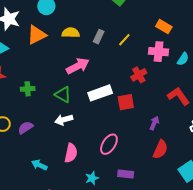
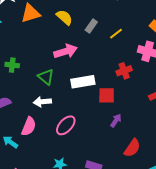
yellow semicircle: (71, 33) -> (64, 17), turned 30
purple arrow: (154, 123) -> (116, 121), moved
pink ellipse: (109, 144) -> (66, 125), moved
pink semicircle: (71, 153) -> (29, 126), moved

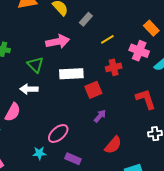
yellow line: (116, 34) -> (107, 39), moved
red square: (107, 95) -> (93, 90), turned -30
pink ellipse: (66, 125) -> (58, 134), moved

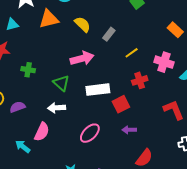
orange rectangle: (151, 28) -> (175, 30), moved
purple arrow: (100, 116) -> (129, 130), turned -128
pink ellipse: (58, 134) -> (90, 133), moved

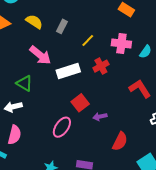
pink arrow: (82, 58) -> (40, 55), turned 65
white rectangle: (98, 90) -> (68, 71), moved
red square: (121, 104) -> (80, 103), moved
white arrow: (57, 108) -> (13, 107), moved

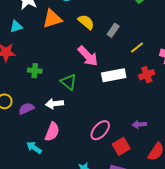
red square: (80, 103) -> (121, 146), moved

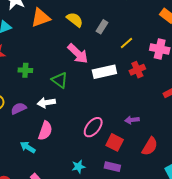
red square: (121, 146) -> (115, 142), turned -30

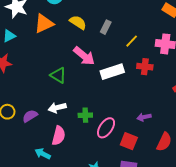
green cross: (25, 70) -> (85, 115), moved
red cross: (137, 70) -> (145, 67), turned 35
green triangle: (60, 80) -> (58, 75), moved

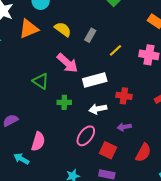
red cross: (145, 67) -> (124, 96), moved
white arrow: (57, 108) -> (98, 109), moved
green cross: (85, 115) -> (64, 102), moved

